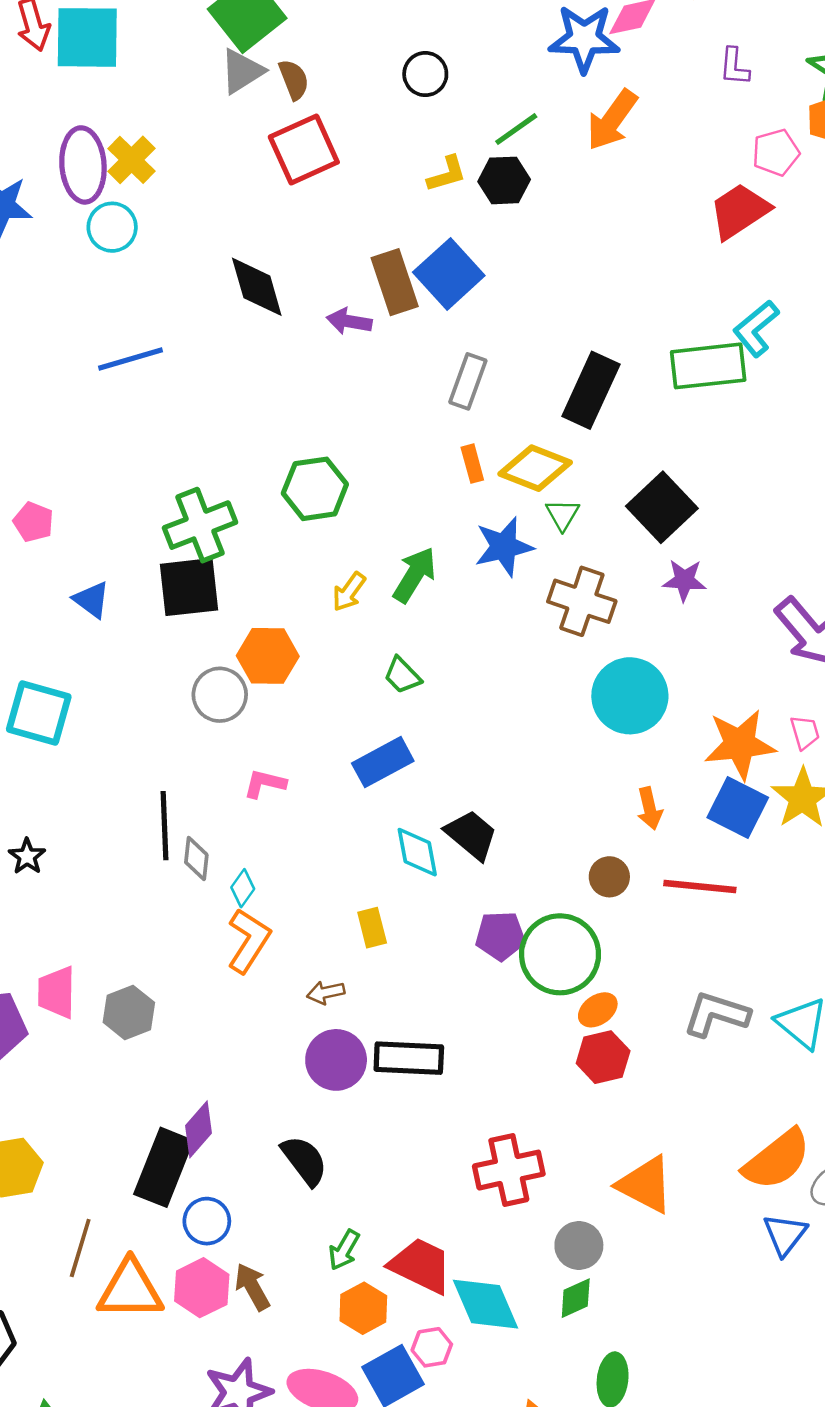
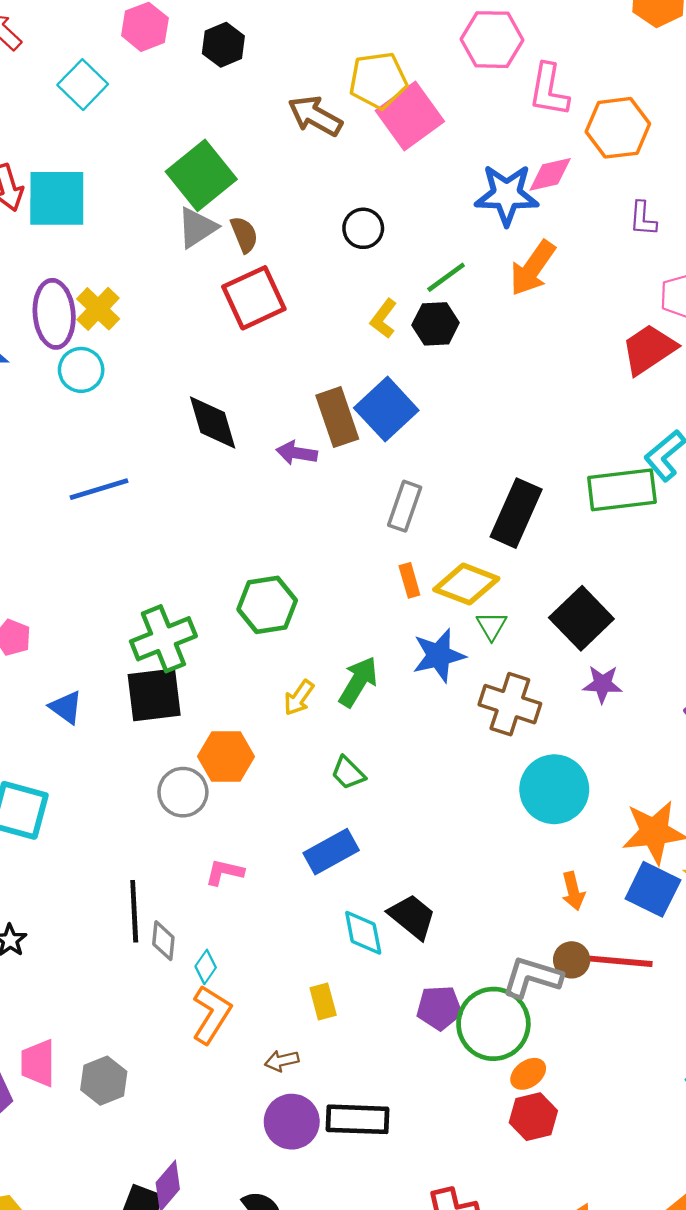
yellow L-shape: (447, 174) -> (384, 319), turned 144
brown circle: (609, 877) -> (572, 960), moved
gray L-shape: (716, 1014) -> (532, 977), moved

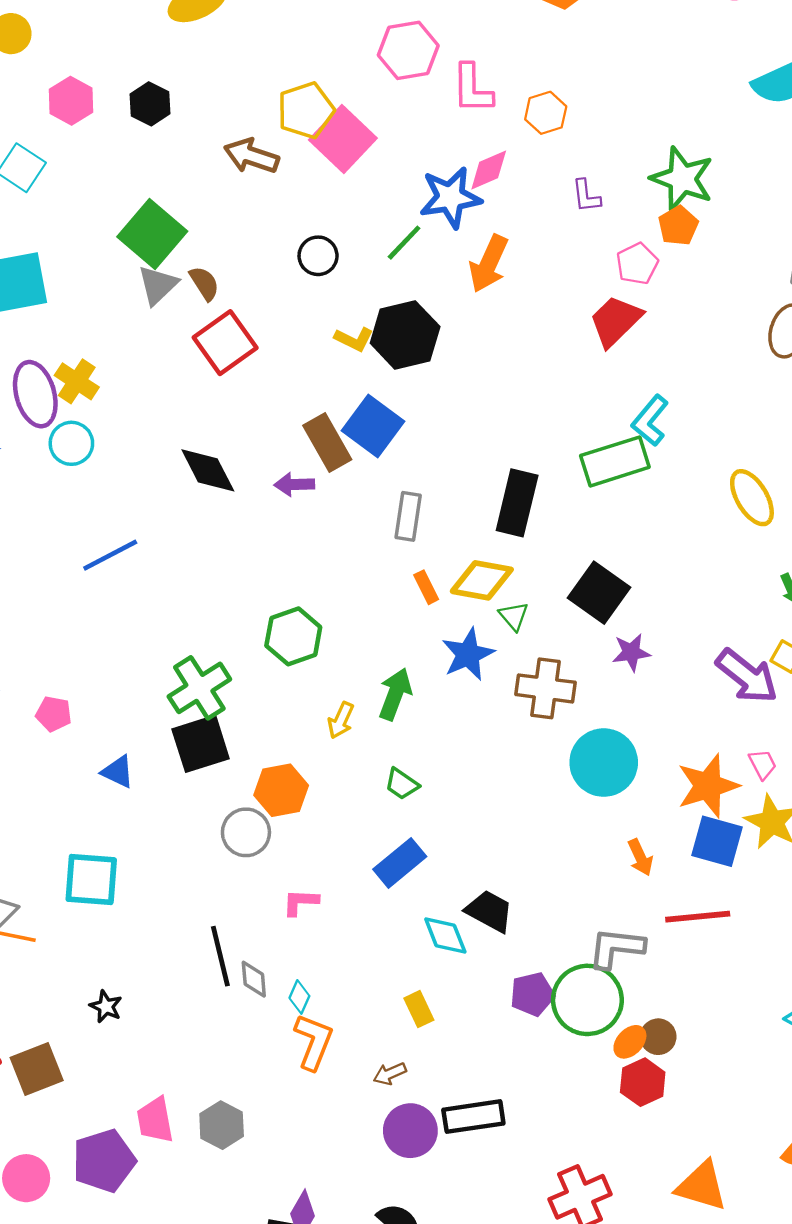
orange hexagon: (618, 128) -> (546, 113), size x0.7
green line: (446, 277) -> (404, 243), moved
yellow L-shape: (384, 319) -> (354, 339), turned -90
black hexagon: (436, 324) -> (405, 335), size x1.5
brown circle: (572, 960) -> (658, 1037), moved

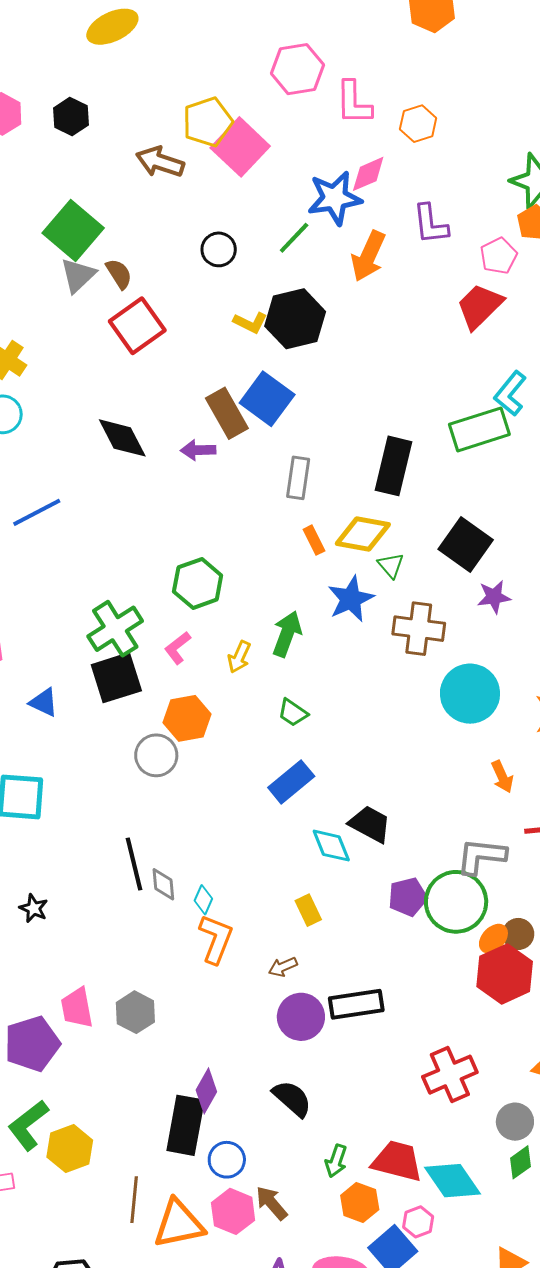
purple L-shape: (586, 196) -> (430, 224), moved, size x1.4
pink L-shape: (300, 902) -> (178, 648), moved, turned -40
red hexagon: (643, 1082) -> (505, 974), size x1.4

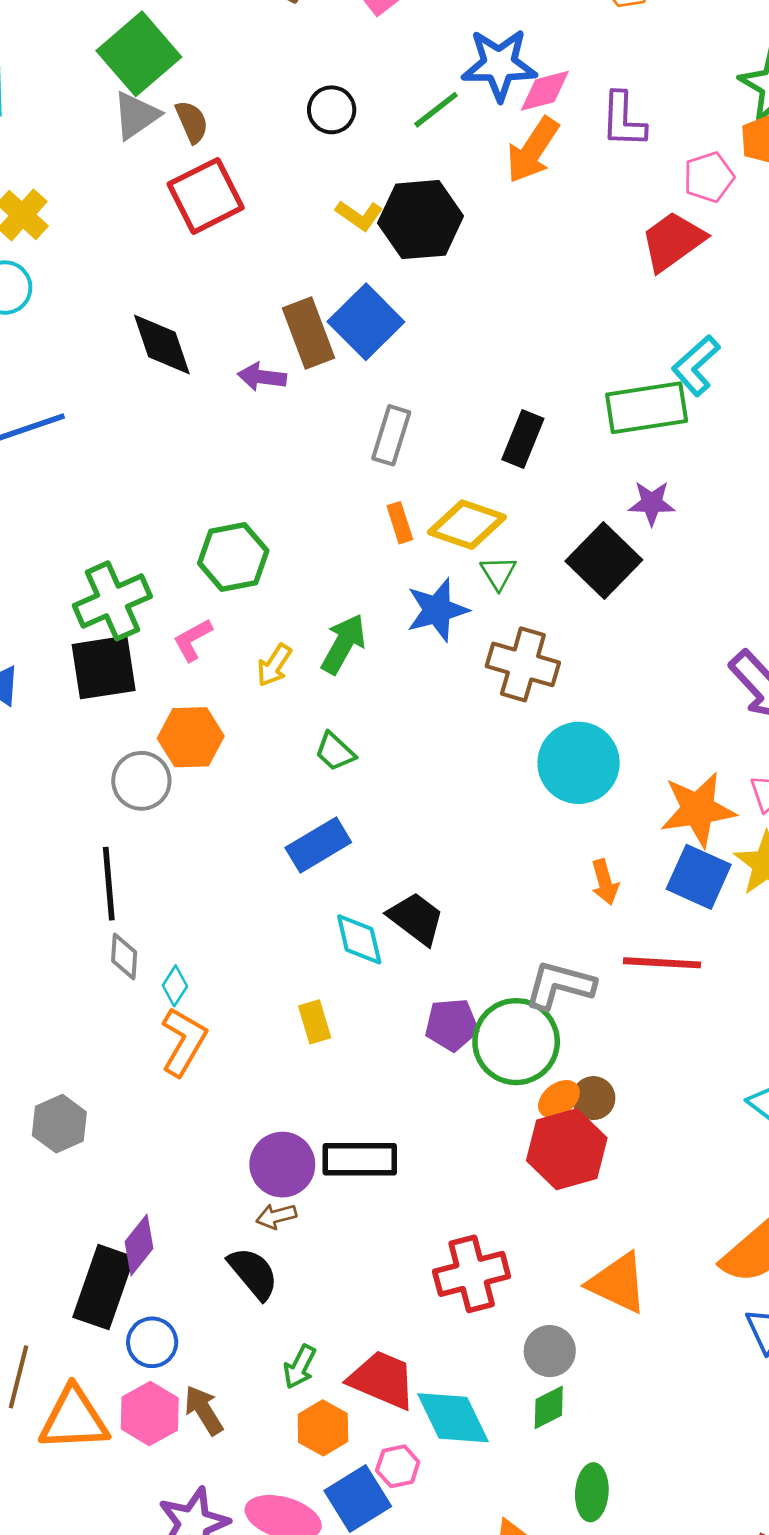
pink diamond: (368, 174) -> (545, 91), moved
black rectangle: (394, 466) -> (523, 439), size x0.7
purple star: (494, 597) -> (652, 503), moved
black line: (134, 864) -> (109, 884), moved
brown arrow: (283, 967) -> (276, 1216), moved

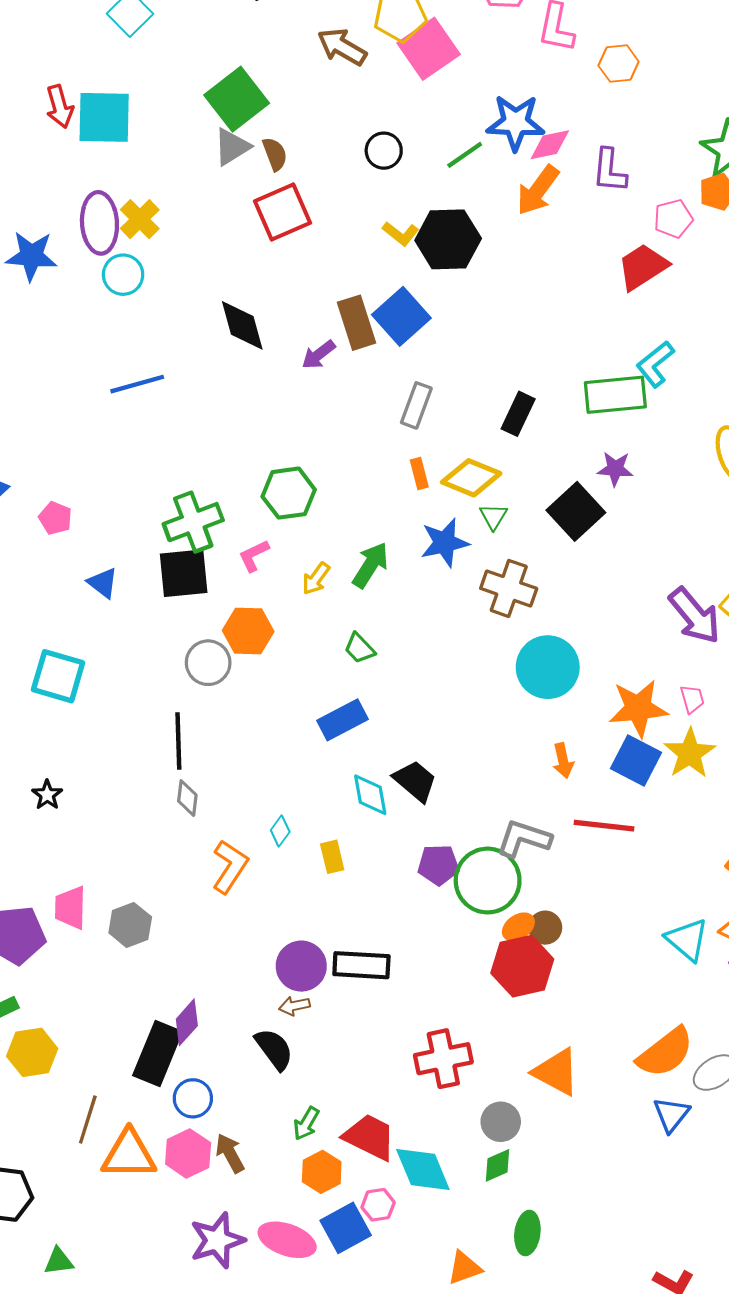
purple arrow: (262, 377) -> (319, 355), turned -48
cyan diamond: (175, 986) -> (280, 831), moved

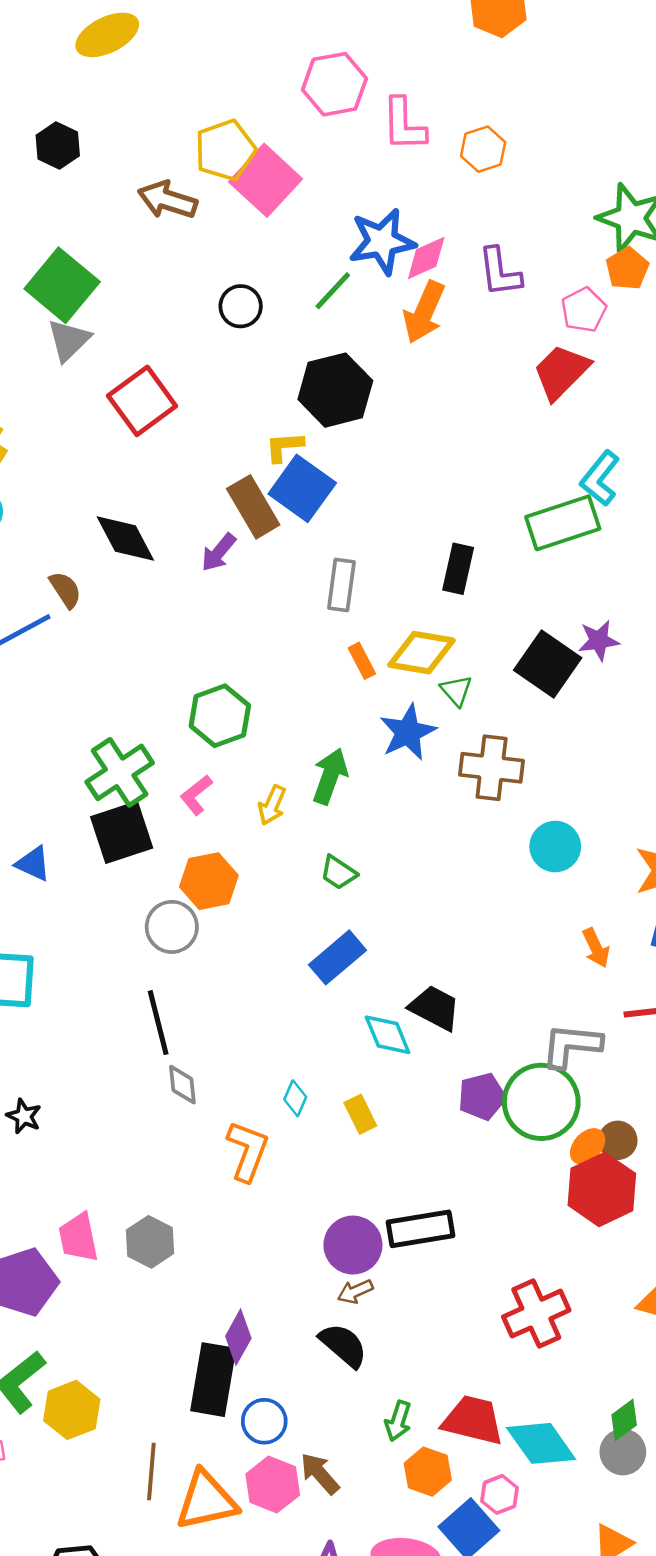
brown semicircle: (275, 154) -> (65, 590), moved
yellow L-shape: (401, 234) -> (284, 447), moved, turned 150
purple star: (615, 469) -> (599, 641), moved
cyan circle: (548, 667) -> (555, 846), size x0.7
gray circle: (501, 1122) -> (623, 1452), moved

